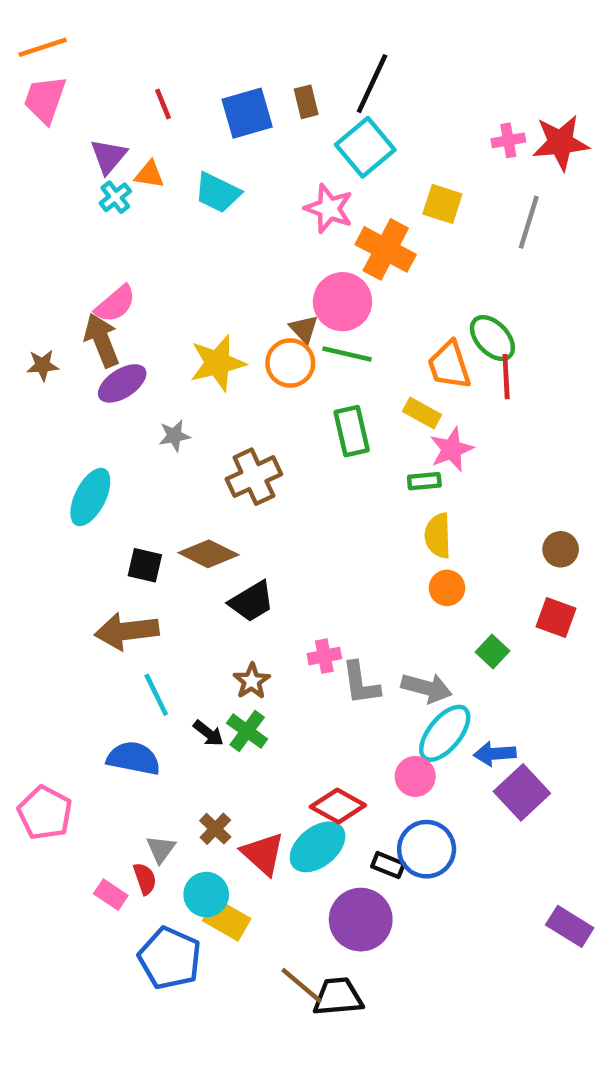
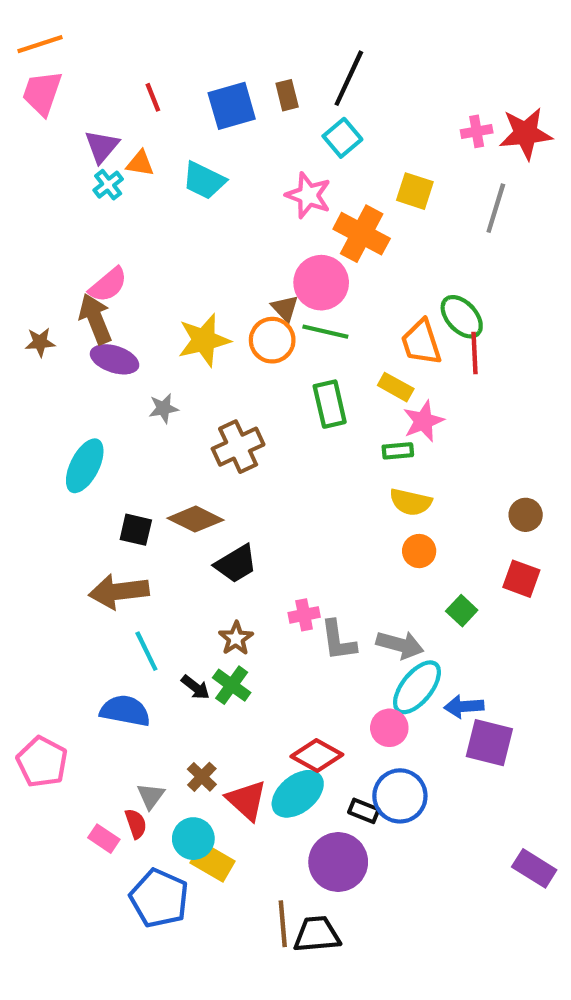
cyan square: (365, 147) -> (342, 138), size x0.7
purple ellipse: (122, 383) -> (115, 359), turned 51
yellow semicircle: (438, 536) -> (411, 502), turned -75
purple square: (522, 792) -> (489, 743), turned -33
brown line: (302, 985) -> (283, 924), turned 45

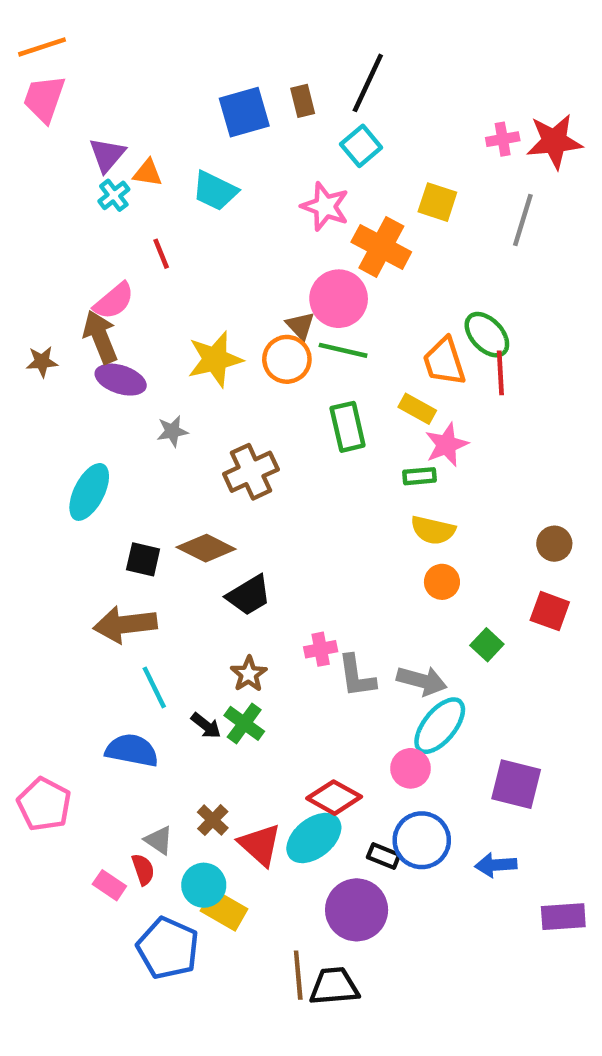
red line: (153, 97) -> (161, 254), moved
blue arrow: (464, 707) -> (496, 865), moved
gray triangle: (151, 796) -> (159, 840), turned -32
purple rectangle: (534, 868) -> (563, 917), turned -36

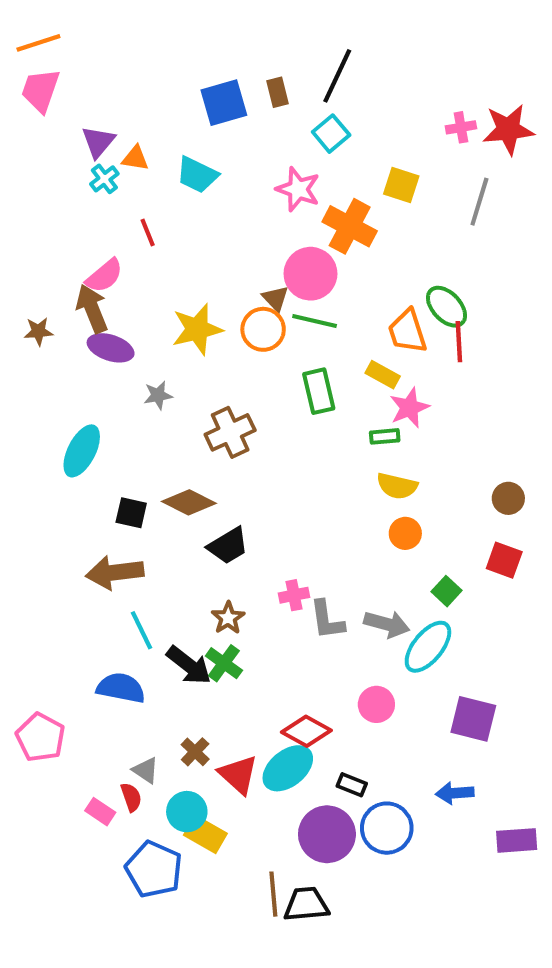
black arrow: (206, 726) -> (189, 665), size x1.6
cyan ellipse: (440, 726) -> (428, 647), moved
blue circle: (422, 840) -> (387, 828), moved

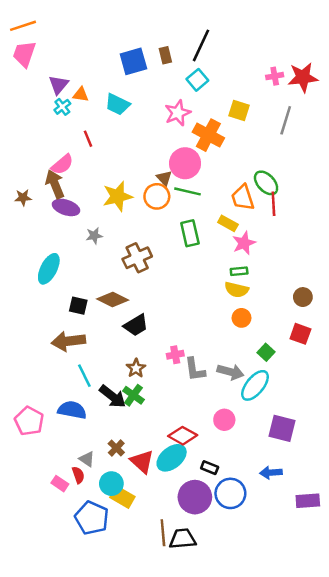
pink star: (298, 189) -> (178, 113), turned 30
green rectangle: (385, 436) -> (239, 271), moved
pink pentagon: (41, 737) -> (29, 421), moved

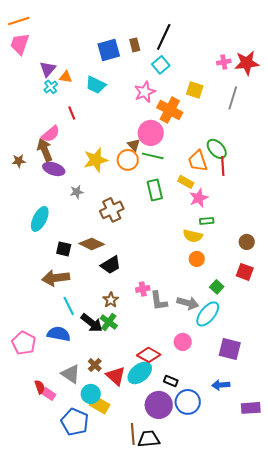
green rectangle: (239, 271) -> (207, 221), moved
gray triangle: (87, 459) -> (71, 374), size x1.5
red semicircle: (78, 475) -> (40, 387), moved

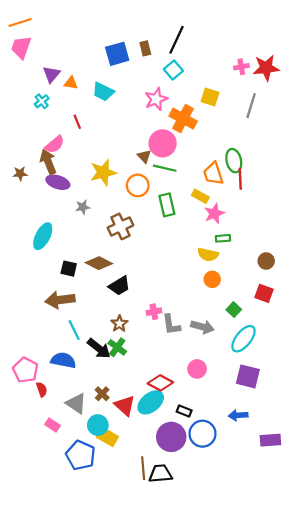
cyan cross: (51, 87) -> (42, 101), moved
green ellipse: (217, 149) -> (234, 161), turned 30
orange circle: (128, 160) -> (138, 185), moved
cyan ellipse: (208, 314) -> (243, 339), moved
red semicircle: (40, 387) -> (42, 389), moved

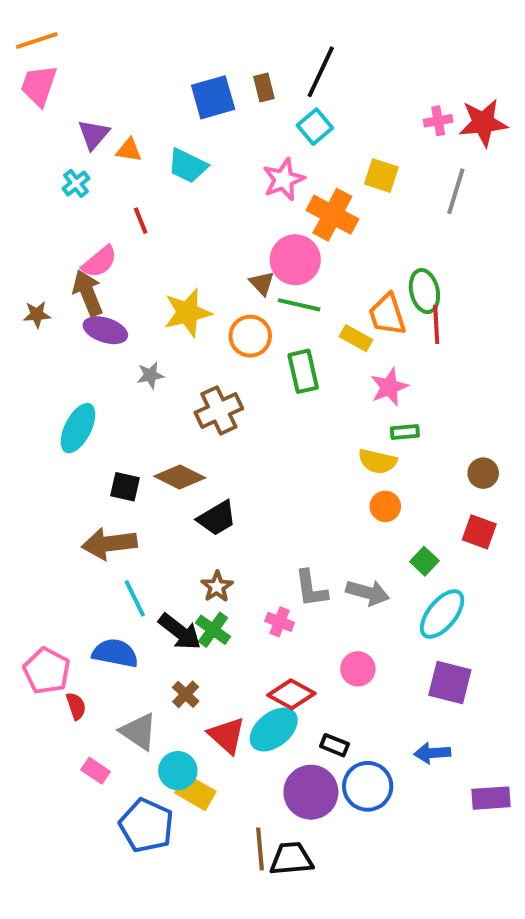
yellow rectangle: (200, 196) -> (356, 338), moved
pink cross: (154, 312) -> (280, 622), moved, turned 32
brown cross: (102, 394) -> (186, 694), moved

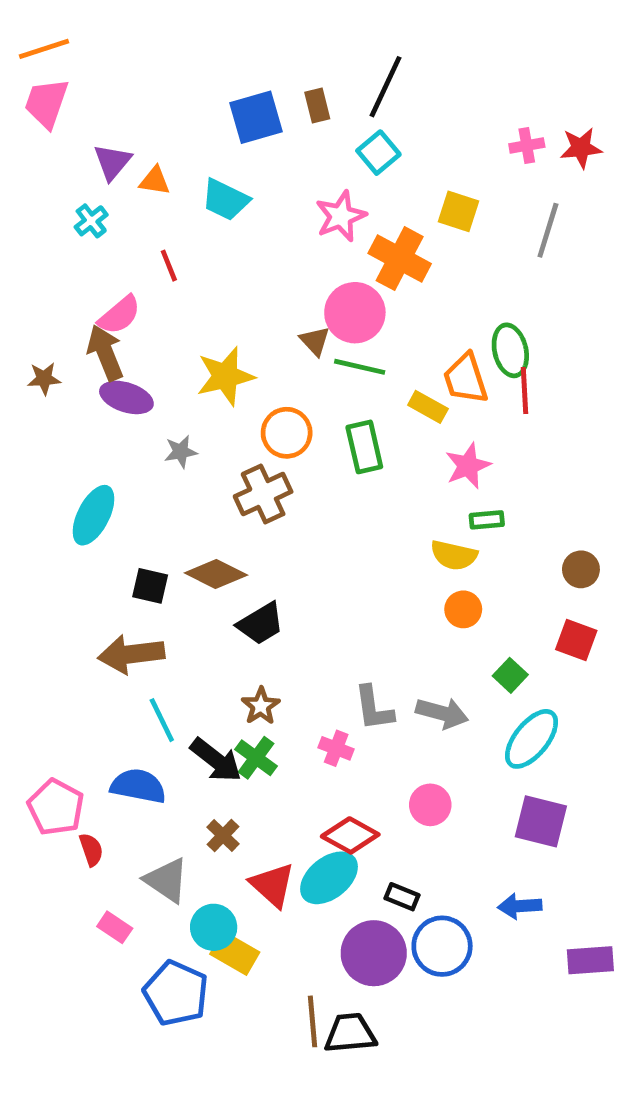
red star: (483, 123) -> (581, 148), size x0.7
orange circle: (250, 336) -> (287, 433), moved

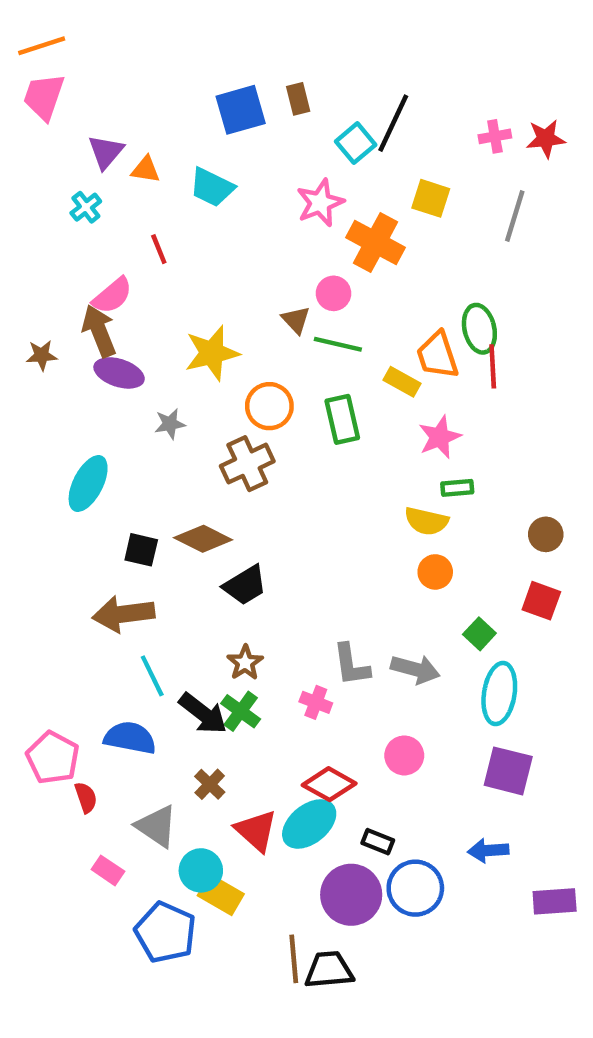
black line: (386, 87) -> (393, 123), moved
pink circle: (355, 313) -> (333, 293), size x0.6
cyan ellipse: (532, 739) -> (499, 694), turned -30

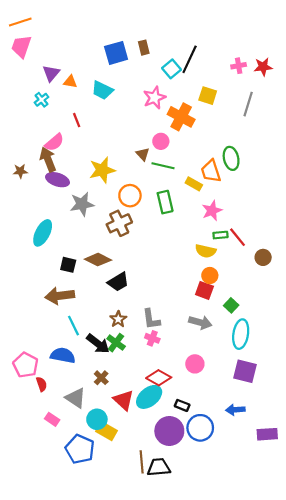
red line: (493, 366) -> (237, 237), moved, turned -36
gray star: (170, 424) -> (82, 204), size x1.6
red square: (541, 601) -> (204, 290), moved
gray L-shape: (351, 665) -> (151, 319), moved

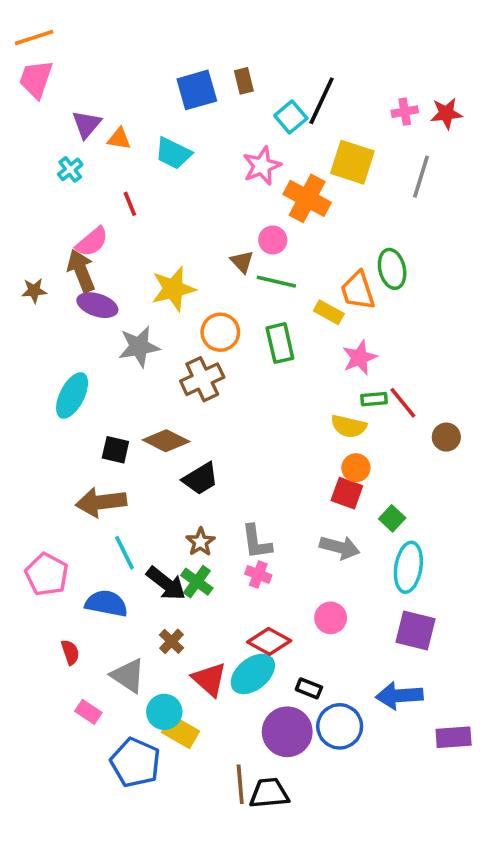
yellow square: (208, 96) -> (352, 162), size x1.4
pink pentagon: (26, 365) -> (47, 574), moved
blue arrow: (235, 410) -> (399, 696), size x1.4

